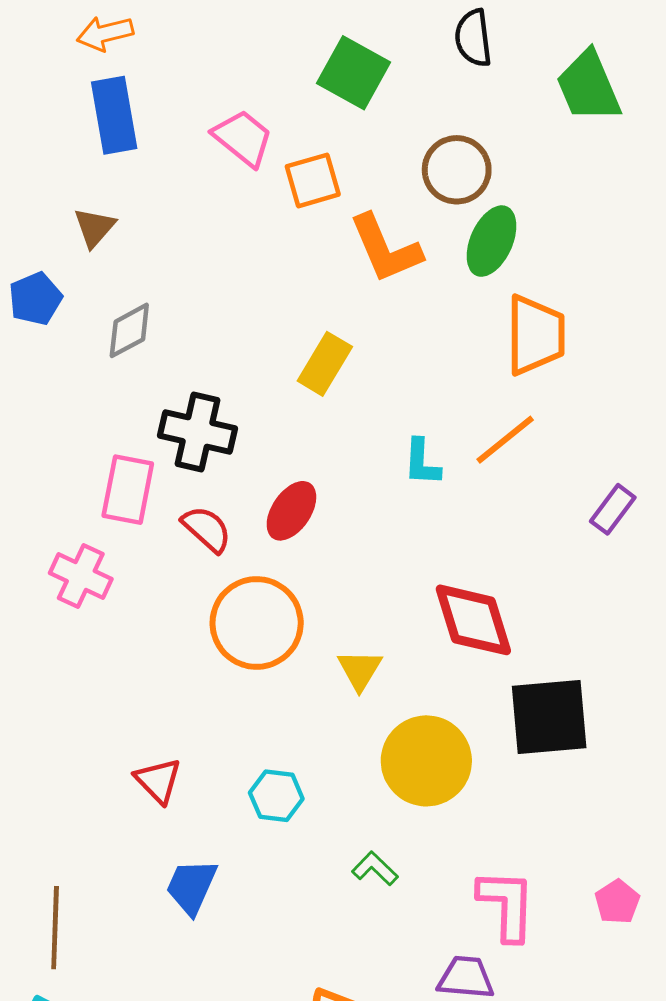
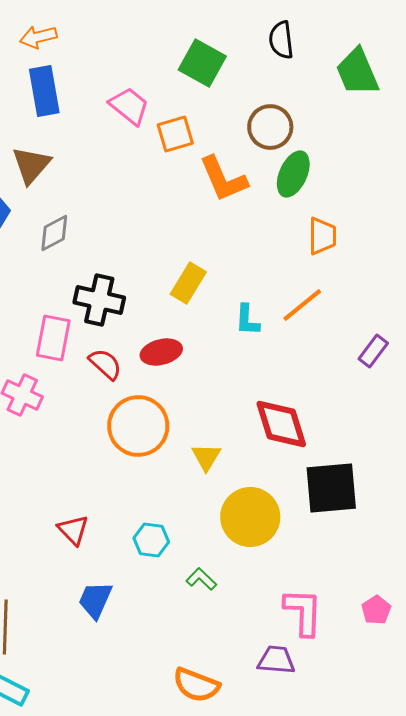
brown triangle: (94, 227) -> (31, 165), size x1.4
orange trapezoid: (535, 335) -> (322, 236), size x0.7
yellow rectangle: (325, 364) -> (188, 283), moved
red ellipse: (291, 511) -> (161, 352), turned 42
green L-shape: (375, 869) -> (201, 579), moved

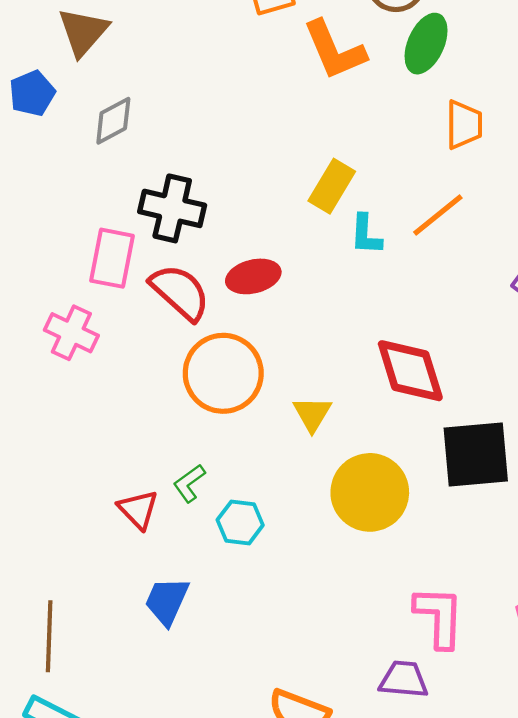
yellow rectangle: (188, 283) -> (332, 186), moved
red semicircle: (105, 364) -> (180, 292), size x1.4
green L-shape: (201, 579) -> (189, 483), moved, turned -80

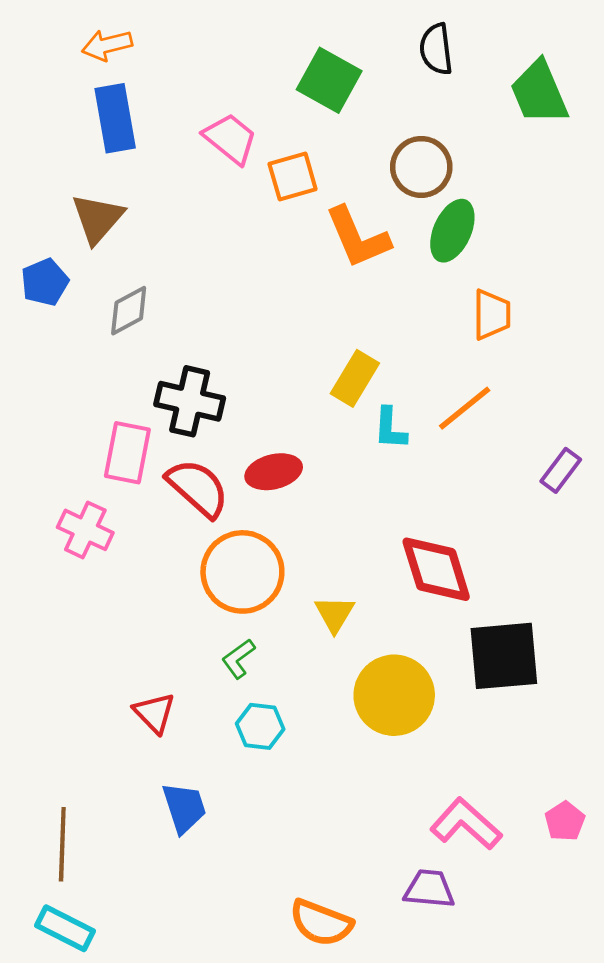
green L-shape: (189, 483) -> (238, 659), moved
blue trapezoid: (167, 601) -> (184, 808), turned 138
pink L-shape: (439, 617) -> (466, 824), turned -50

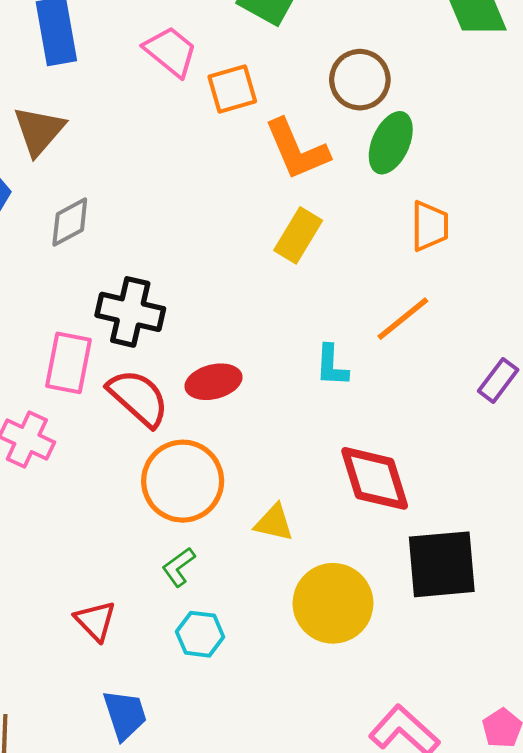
yellow rectangle: (355, 378) -> (298, 235), moved
cyan L-shape: (390, 428) -> (332, 366), moved
yellow triangle: (335, 614) -> (274, 523), turned -48

